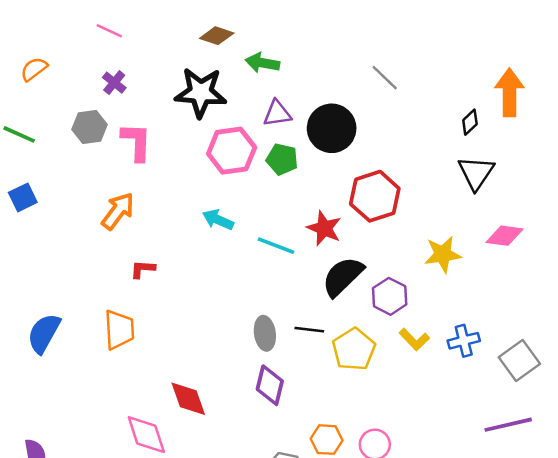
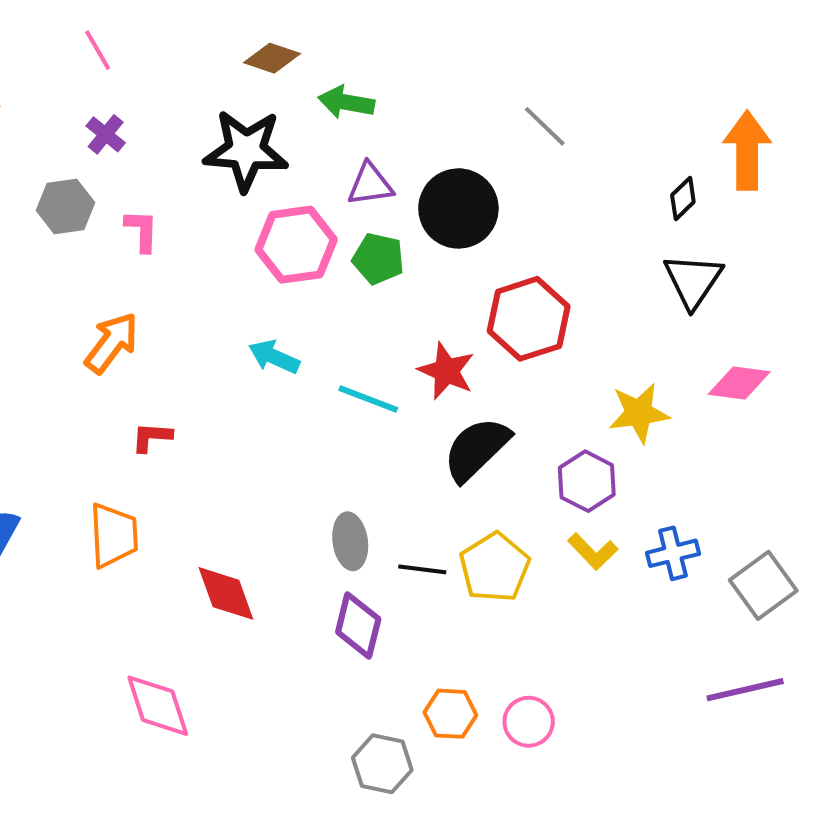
pink line: (109, 31) -> (98, 50), turned 35
pink L-shape: (136, 142) -> (142, 231), size x0.7
purple hexagon: (390, 296) -> (587, 481), moved
black line: (309, 330) -> (422, 569), moved
red diamond: (188, 399) -> (226, 593), moved

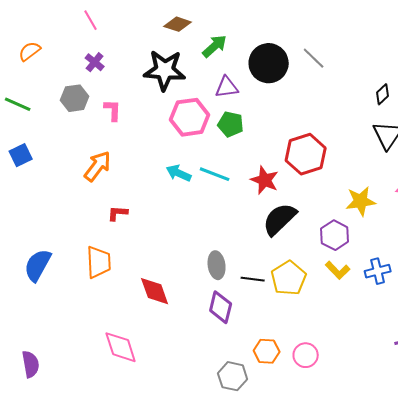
green arrow: (346, 102) -> (215, 46), turned 128
black circle: (458, 208) -> (269, 63), moved
cyan line: (368, 399) -> (215, 174), moved

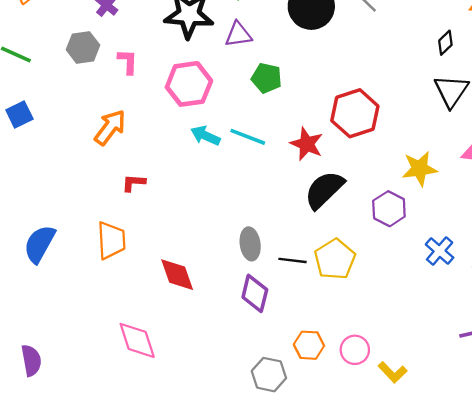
purple triangle: (227, 87) -> (238, 34), moved
pink hexagon: (190, 117) -> (189, 84), moved
yellow L-shape: (338, 270) -> (392, 372), moved
blue cross: (378, 271) -> (440, 251), turned -35

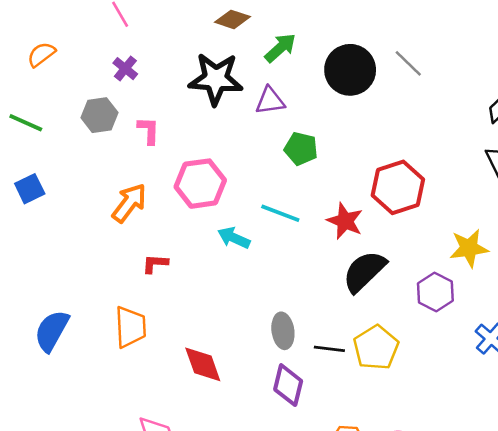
pink hexagon: (189, 84) -> (200, 184), moved
cyan arrow: (205, 136) -> (234, 238), moved

